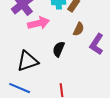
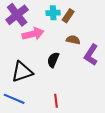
brown semicircle: (79, 29) -> (73, 40), turned -104

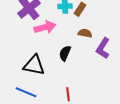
black triangle: (22, 72) -> (34, 65), turned 30

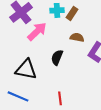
pink arrow: (45, 27) -> (37, 31), turned -30

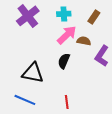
brown rectangle: (72, 13) -> (94, 17), moved
pink arrow: (37, 31) -> (67, 35), moved

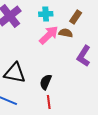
brown semicircle: (84, 41) -> (66, 33), moved
black semicircle: (64, 61) -> (46, 82), moved

